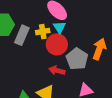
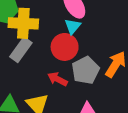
yellow cross: (43, 32) -> (23, 23), moved, size x1.6
gray rectangle: (22, 35) -> (21, 50), moved

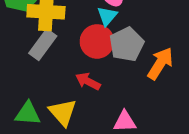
gray pentagon: (86, 70) -> (127, 44), moved

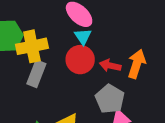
gray pentagon: (127, 44) -> (110, 99), moved
red arrow: (88, 81) -> (110, 66), moved

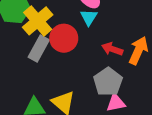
yellow cross: (32, 46) -> (38, 21), turned -36
red circle: (80, 60) -> (64, 38), moved

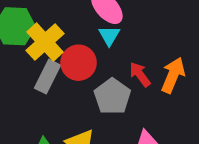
red arrow: (112, 49) -> (140, 74), turned 36
gray pentagon: (108, 82) -> (112, 96), moved

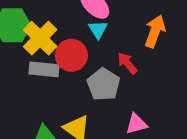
orange arrow: (173, 75) -> (155, 31), moved
gray rectangle: (47, 77) -> (44, 69), turned 72

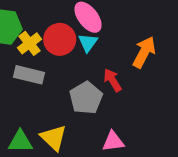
yellow cross: (40, 38) -> (30, 43), size x0.7
red circle: (71, 55) -> (60, 39), moved

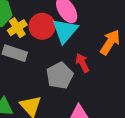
cyan triangle: (88, 43) -> (65, 31), size x1.6

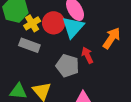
gray pentagon: (60, 76) -> (67, 66), turned -30

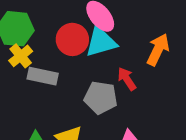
yellow cross: (32, 23) -> (21, 56), moved
cyan triangle: (73, 27) -> (101, 42), turned 40

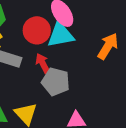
red arrow: (127, 79) -> (43, 63), moved

